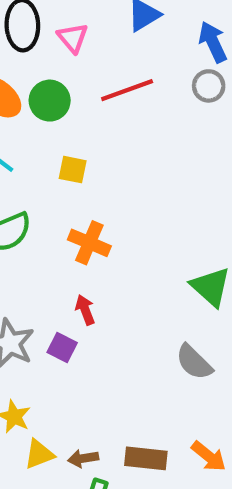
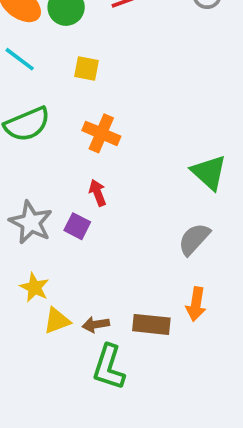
gray semicircle: (194, 362) -> (194, 239), turned 87
orange arrow: (209, 456) -> (196, 304), moved, turned 60

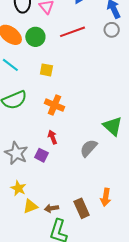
gray semicircle: (194, 239) -> (89, 148), moved
brown rectangle: (151, 324) -> (82, 208), turned 60

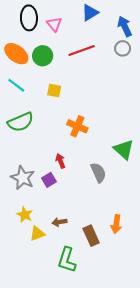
orange cross: (54, 105) -> (77, 126), moved
gray semicircle: (89, 148) -> (98, 173), turned 114
purple square: (41, 155) -> (49, 180), turned 32
brown arrow: (51, 208) -> (59, 222), moved

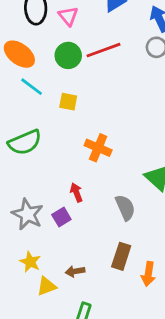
green circle: (43, 56) -> (68, 55), moved
cyan line: (16, 85) -> (32, 87), moved
brown rectangle: (91, 236) -> (121, 256), moved, turned 42

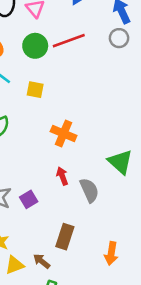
red arrow: (76, 193) -> (62, 176), moved
brown rectangle: (121, 256) -> (65, 237), moved
brown arrow: (75, 271) -> (42, 261), moved, turned 48

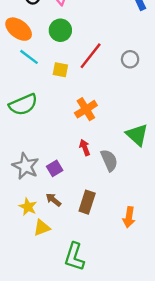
gray circle: (119, 38) -> (130, 59), moved
red line: (69, 41) -> (91, 56), moved, turned -32
orange cross: (64, 133) -> (86, 109), turned 35
brown arrow: (42, 261) -> (53, 200), moved

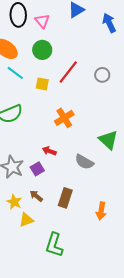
red arrow: (85, 148) -> (49, 151), moved, turned -48
gray semicircle: (109, 160) -> (84, 162), turned 144

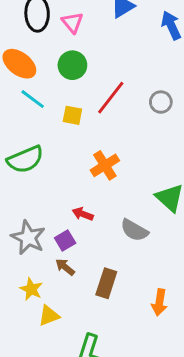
brown arrow: (36, 196) -> (65, 267), moved

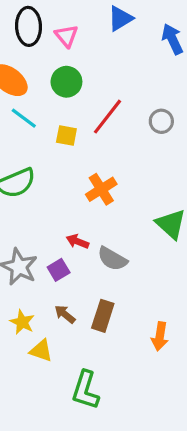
gray semicircle: (134, 230) -> (112, 259), moved
brown arrow: (65, 267) -> (65, 314), moved
yellow triangle: (49, 316) -> (41, 351), turned 40

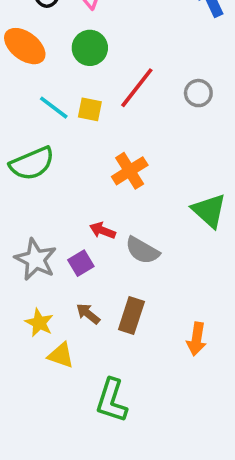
cyan line: (24, 118) -> (54, 108), moved

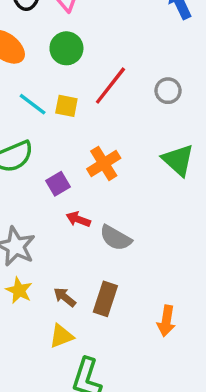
green triangle: (209, 211) -> (178, 160), moved
purple square: (81, 263) -> (58, 184), moved
yellow star: (39, 323) -> (19, 290), moved
yellow triangle: (61, 355) -> (61, 336), moved, turned -40

